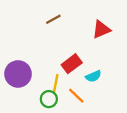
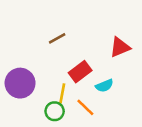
brown line: (53, 19) -> (57, 38), moved
red triangle: (101, 29) -> (120, 47), moved

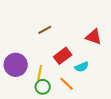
red triangle: (120, 47) -> (94, 37), turned 42
yellow line: (62, 93) -> (40, 73), moved

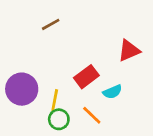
brown line: (45, 30) -> (51, 24), moved
red triangle: (94, 37) -> (129, 51), turned -42

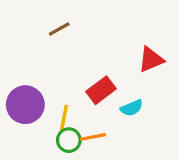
orange line: (92, 115) -> (93, 137), moved, turned -55

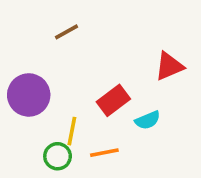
purple circle: (25, 105) -> (29, 95), moved
green circle: (69, 140) -> (58, 156), moved

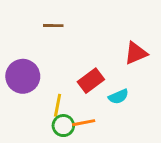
brown line: (67, 32) -> (53, 26), turned 30
green circle: (58, 156) -> (63, 126), moved

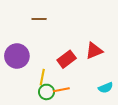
red triangle: (136, 53) -> (94, 51), moved
cyan semicircle: (118, 97) -> (106, 88), moved

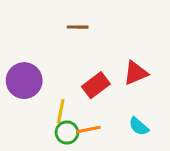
brown line: (39, 19) -> (78, 27), moved
cyan semicircle: (106, 88) -> (139, 126), moved, turned 64

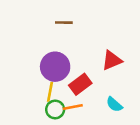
purple circle: (24, 81) -> (55, 67), moved
red rectangle: (96, 85) -> (80, 84), moved

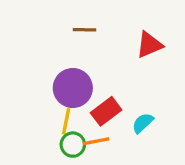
red triangle: (112, 60) -> (149, 45), moved
cyan semicircle: (114, 104) -> (143, 123), moved, turned 96

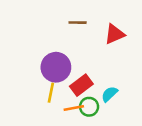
brown line: (84, 30) -> (78, 23), moved
green circle: (73, 145) -> (89, 107), moved

